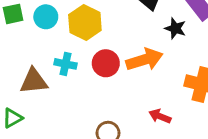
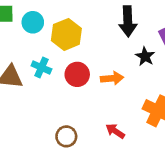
orange arrow: (144, 60) -> (112, 78), size x0.7

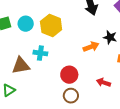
black star: (145, 56) -> (110, 37), moved
red circle: (77, 74) -> (69, 75), moved

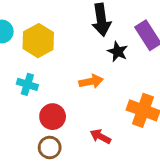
black star: (110, 37) -> (118, 52), moved
cyan cross: (40, 53) -> (27, 84), moved

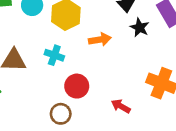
orange arrow: (91, 81) -> (100, 39), moved
brown circle: (50, 147) -> (61, 114), moved

